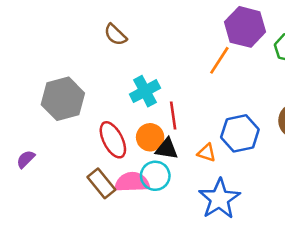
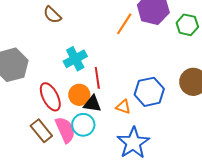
orange line: (219, 60) -> (124, 24), moved
pink semicircle: (132, 182) -> (65, 130), turned 68

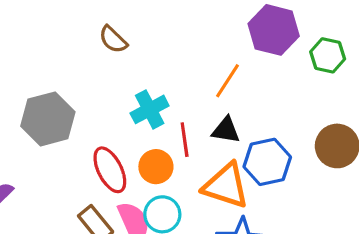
orange line: (124, 24) -> (227, 81), moved
black triangle: (92, 104) -> (226, 130), moved
orange triangle: (123, 107) -> (226, 186), size x2.0

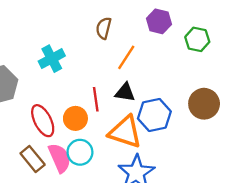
purple hexagon: (274, 30) -> (159, 21), size x0.7
brown semicircle: (113, 39) -> (104, 28), moved, turned 60
cyan cross: (150, 109) -> (52, 59), moved

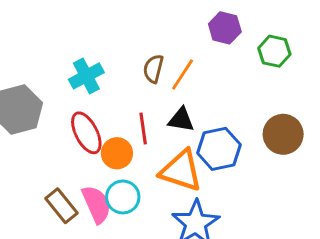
brown semicircle: (104, 28) -> (153, 69), moved
red ellipse: (43, 121) -> (86, 133), moved

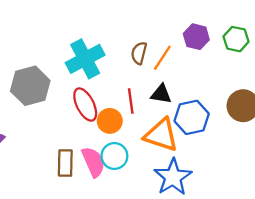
purple hexagon: (225, 28) -> (196, 37), moved
cyan cross: (86, 76) -> (85, 59), size x1.4
brown rectangle: (62, 206) -> (65, 163), turned 40

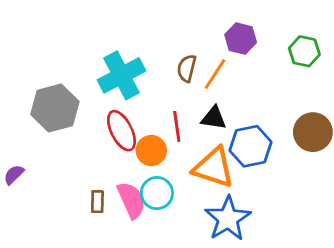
purple hexagon: (196, 37) -> (241, 39), moved
brown rectangle: (65, 163) -> (97, 202), size x0.7

